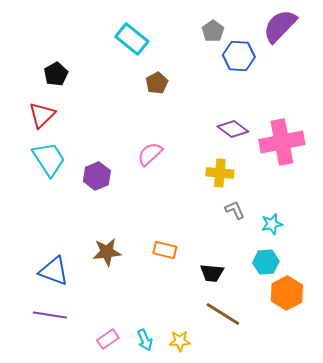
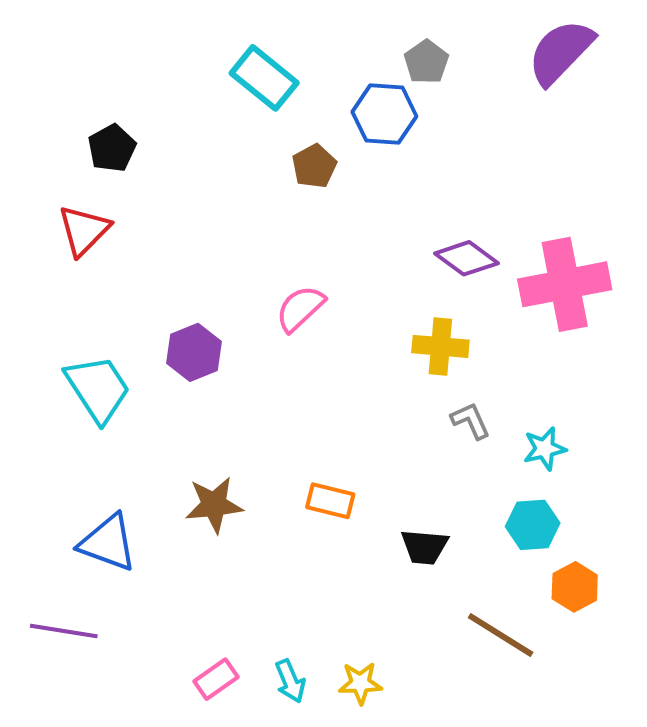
blue hexagon: (239, 56) -> (384, 114), moved
cyan trapezoid: (49, 159) -> (98, 389), moved
orange hexagon: (287, 293) -> (575, 587), size x0.7
brown line: (223, 314) -> (501, 635), moved
purple line: (50, 315) -> (64, 631), moved

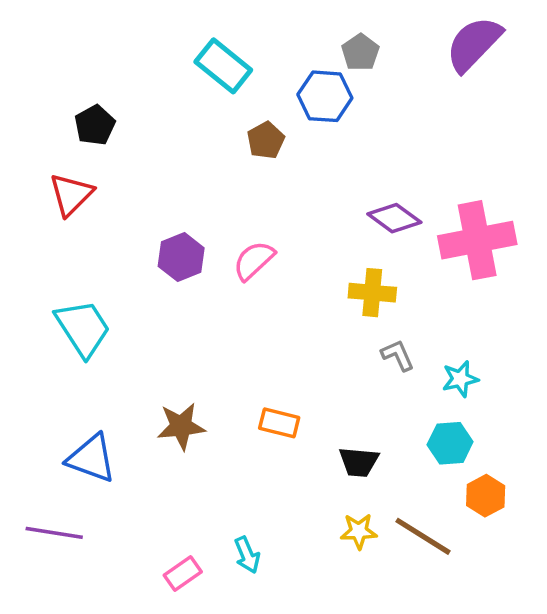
purple hexagon: (194, 352) -> (181, 257), moved
cyan arrow: (290, 681) -> (247, 555), moved
yellow star: (360, 683) -> (359, 531), moved

